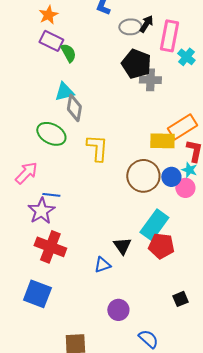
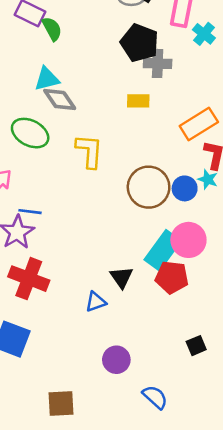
gray diamond: (74, 108) -> (60, 100), turned -44
yellow rectangle: (162, 141) -> (138, 101), moved, size x0.7
pink circle: (185, 188) -> (188, 240), moved, size x1.4

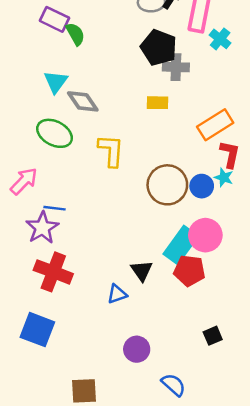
cyan triangle: (47, 79) -> (56, 82), moved, turned -40

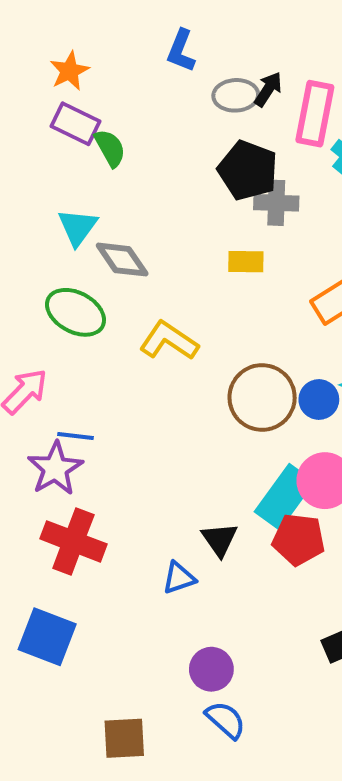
yellow L-shape: (111, 151) -> (169, 341), turned -60
blue semicircle: (173, 385) -> (226, 720), moved

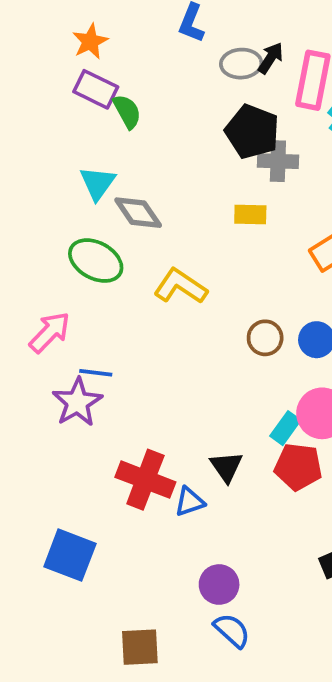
brown circle: (262, 397) -> (265, 338), size x0.6
cyan rectangle: (284, 497) -> (285, 428), size x0.6
red cross: (73, 541) -> (145, 480), moved

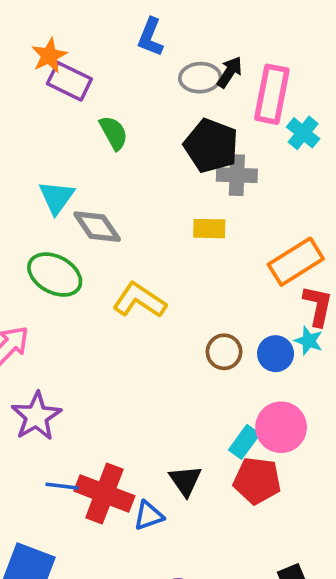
purple rectangle: (96, 89) -> (69, 81), moved
green semicircle: (127, 111) -> (114, 133), moved
blue line: (96, 373) -> (62, 486), moved

